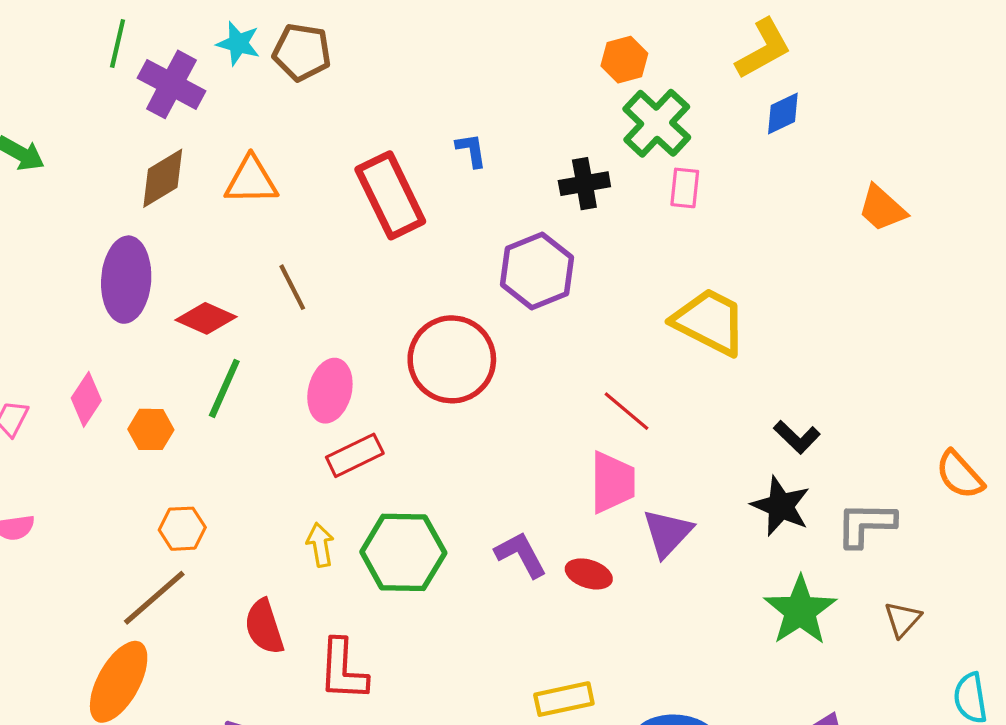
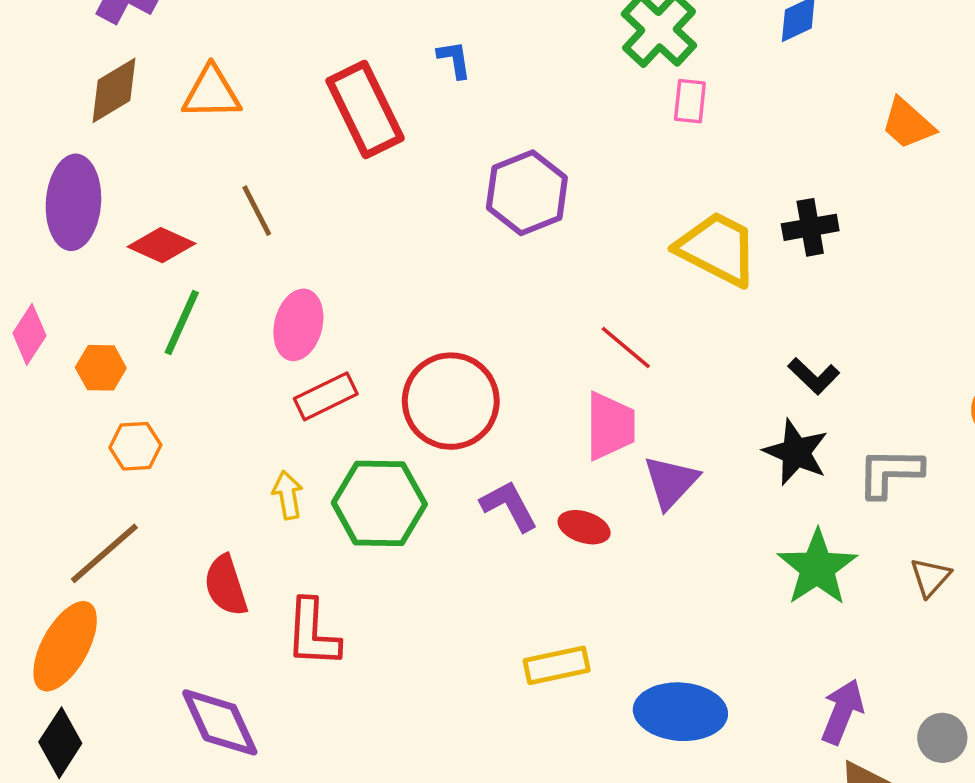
black cross: (584, 184) -> (810, 227), moved
red circle: (452, 359) -> (451, 401), moved
orange hexagon: (182, 529) -> (135, 446), moved

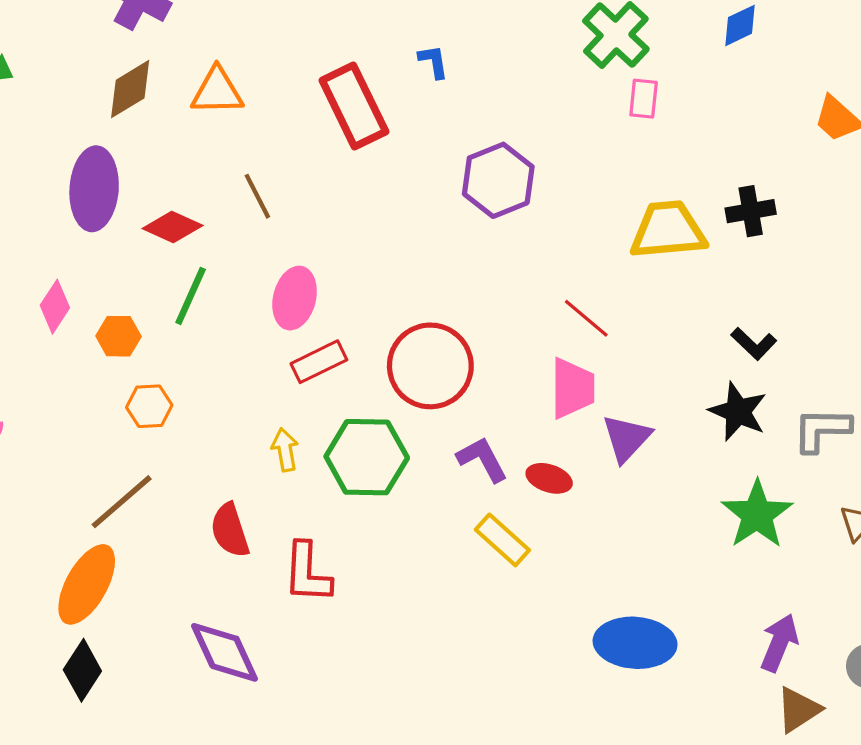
yellow trapezoid: (717, 249) -> (668, 230), turned -32
yellow rectangle: (557, 665) -> (502, 540), moved, turned 54

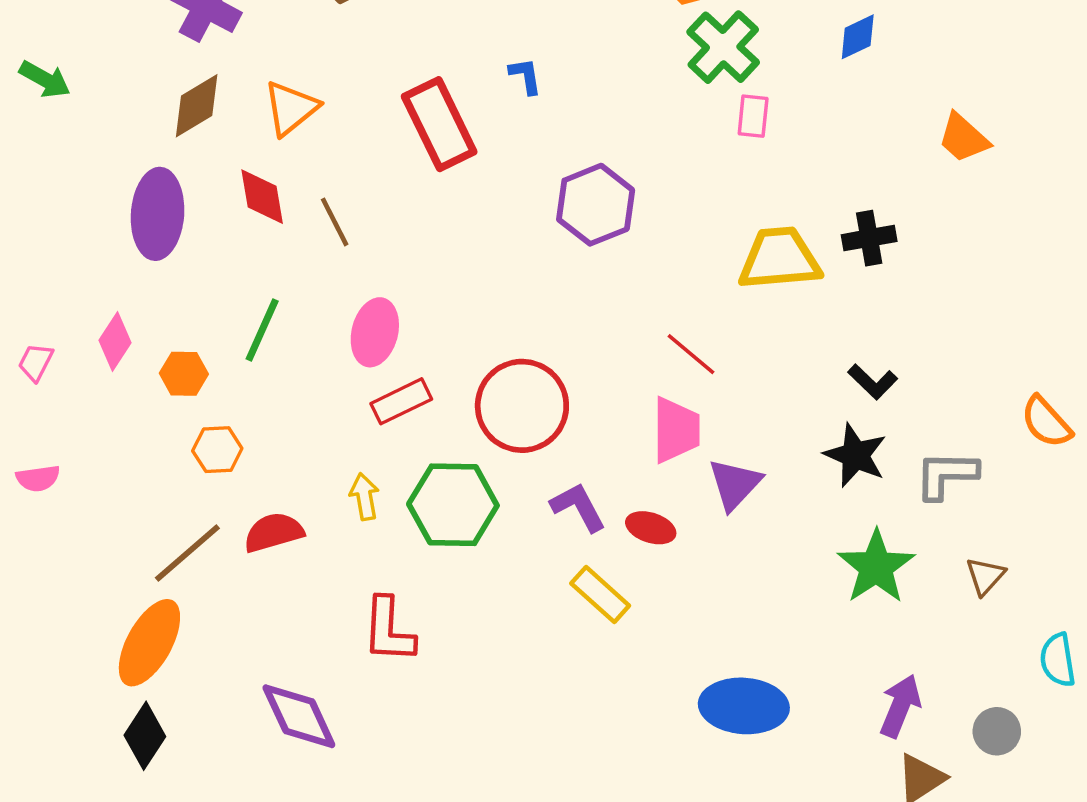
orange triangle: (217, 91) -> (291, 108), turned -38
red diamond: (173, 227) -> (262, 197), moved, turned 56
red semicircle: (230, 530) -> (274, 532), moved, turned 92

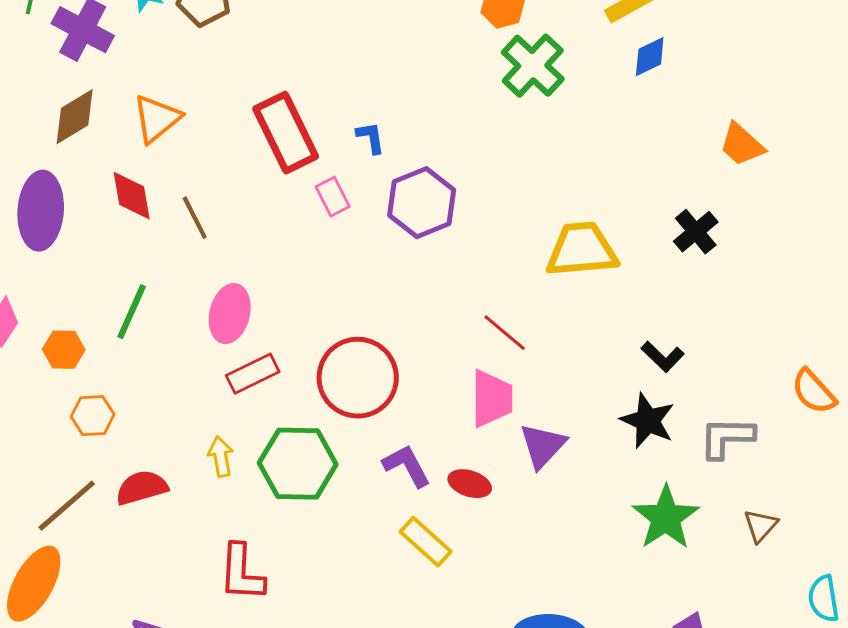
blue L-shape: (525, 76) -> (371, 138), moved
pink rectangle: (753, 116) -> (333, 197), moved, turned -33
black cross: (869, 238) -> (696, 232), moved, turned -30

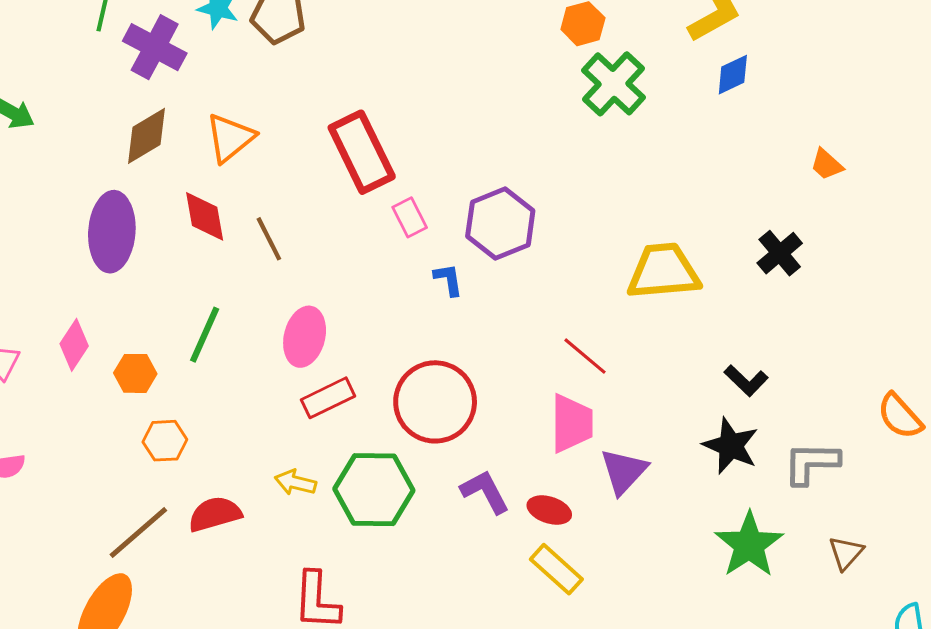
blue L-shape: (371, 138) -> (448, 280), moved
orange trapezoid: (742, 145) -> (827, 164), size x0.7
yellow arrow: (221, 457) -> (295, 482), turned -66
yellow rectangle: (426, 542) -> (556, 569), moved

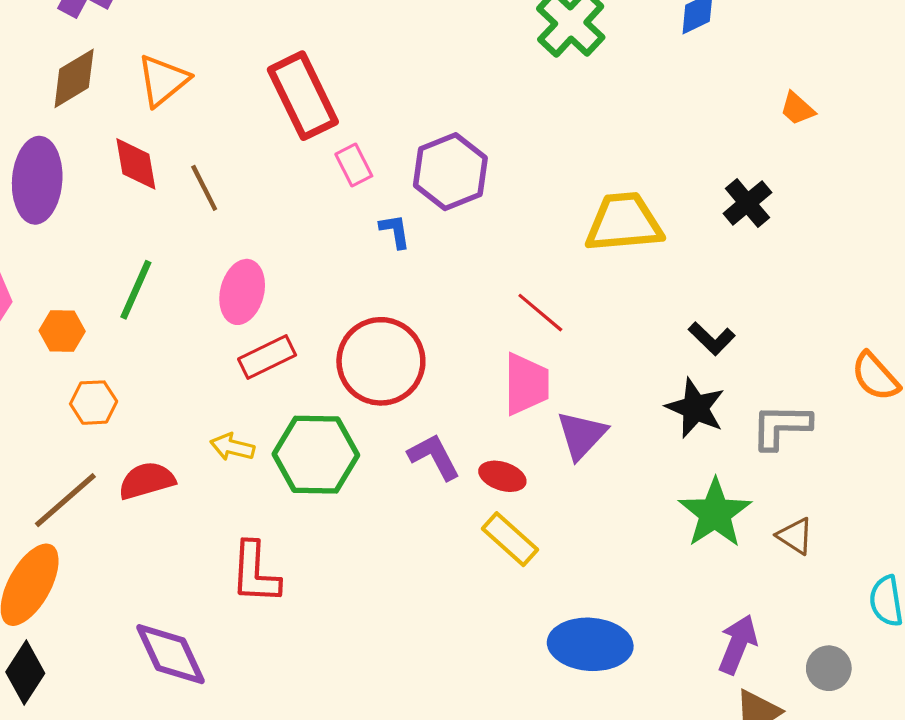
brown triangle: (846, 553) -> (795, 536), moved, turned -39

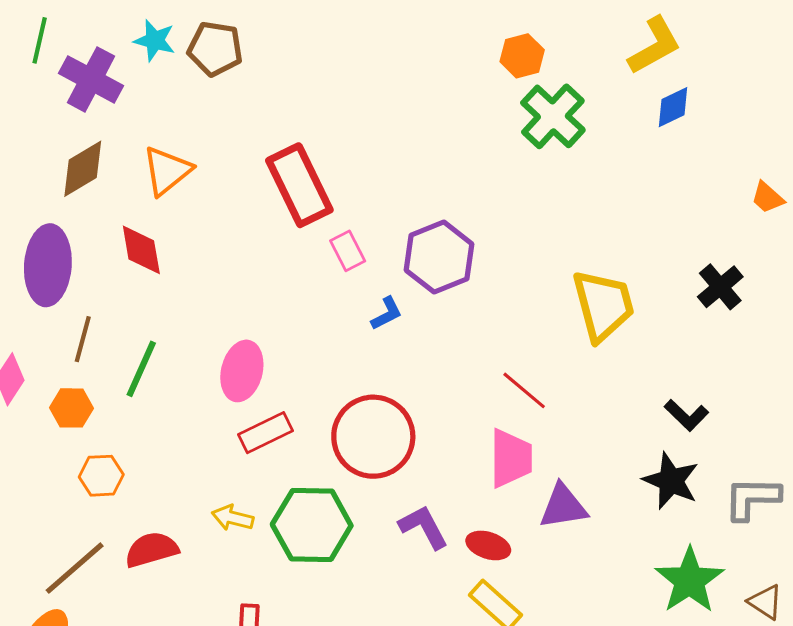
brown line: (204, 188) -> (83, 339), moved, turned 42
yellow trapezoid: (624, 223) -> (603, 305), turned 80
blue L-shape: (395, 231) -> (387, 313), turned 72
purple triangle: (582, 435) -> (563, 506), turned 38

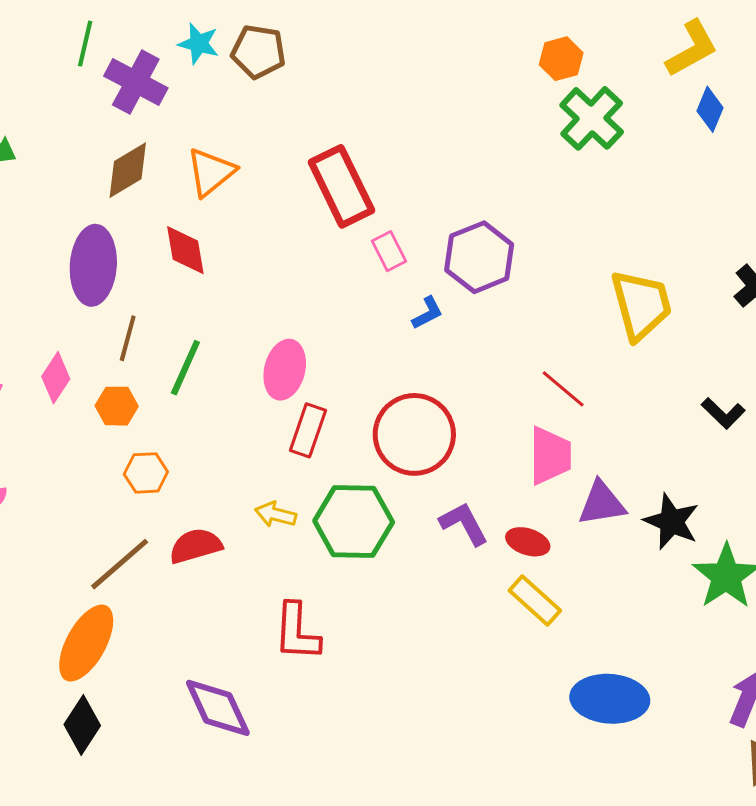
blue diamond: (673, 107) -> (710, 109), turned -42
red rectangle: (265, 433) -> (308, 430), turned -45
black star: (671, 481) -> (672, 522), moved

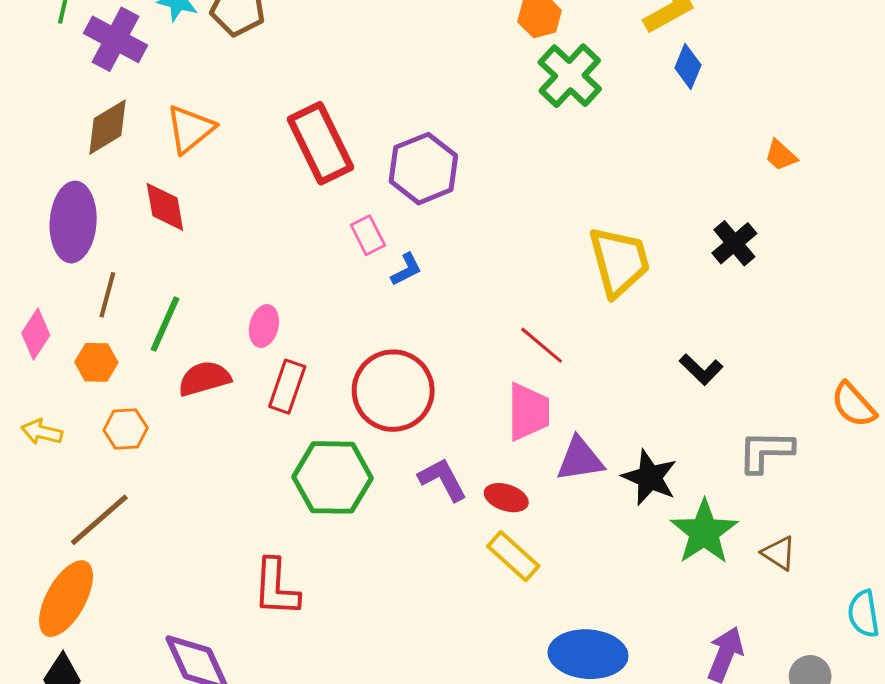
pink rectangle: (389, 251) -> (368, 235), moved
purple hexagon: (479, 257) -> (423, 169), moved
pink ellipse: (285, 370) -> (264, 326), size x0.7
yellow arrow: (276, 514) -> (42, 432), moved
red semicircle: (196, 546) -> (204, 379), moved

